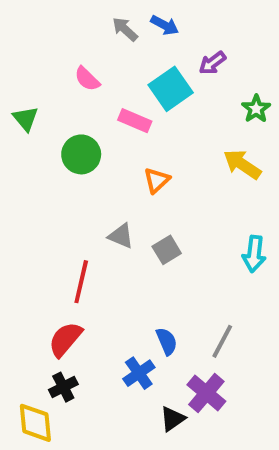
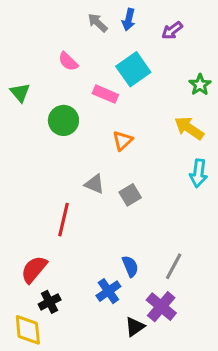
blue arrow: (165, 25) -> (129, 20), turned 75
purple arrow: (212, 63) -> (172, 30), moved
cyan arrow: (254, 254) -> (198, 173), moved
red semicircle: (65, 339) -> (34, 269), moved

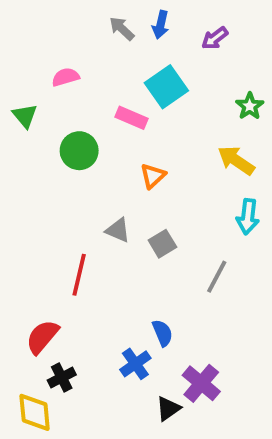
pink semicircle: (68, 61) -> (66, 77), moved, turned 120
gray line: (174, 266) -> (217, 277), moved

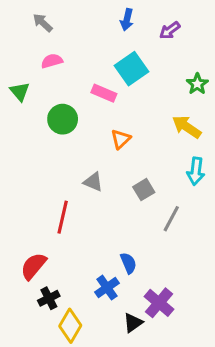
gray arrow: (122, 29) -> (43, 23), moved
gray square: (162, 244) -> (144, 190), moved
yellow diamond: (35, 412) -> (70, 326), moved, turned 36

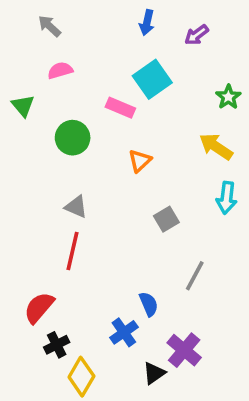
gray triangle: (93, 182) -> (76, 207), moved
gray line: (171, 219) -> (195, 276), moved

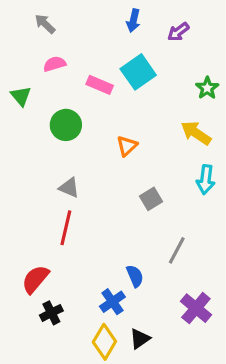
pink rectangle: (120, 108) -> (100, 85), moved
purple cross: (184, 350) -> (196, 308), moved
yellow diamond: (81, 377) -> (104, 342), moved

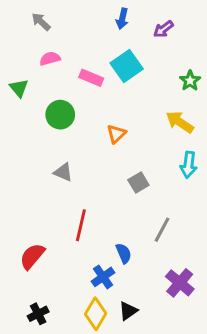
red line: (66, 228) -> (81, 225), moved
black cross: (51, 313) -> (38, 314), moved

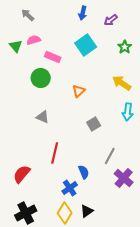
pink rectangle: (91, 78) -> (53, 57), moved
green star: (190, 81) -> (125, 47), moved
green triangle: (19, 88) -> (16, 46), moved
purple cross: (180, 283) -> (124, 178), moved
black cross: (38, 314) -> (26, 213), size x1.5

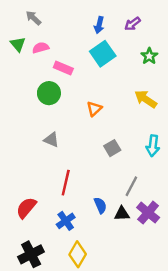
blue arrow: (83, 13) -> (99, 25), moved
green triangle: (16, 46) -> (18, 44), moved
cyan arrow: (128, 112) -> (153, 146), moved
blue cross: (70, 188) -> (66, 221), moved
black triangle: (87, 211) -> (122, 214), moved, turned 32

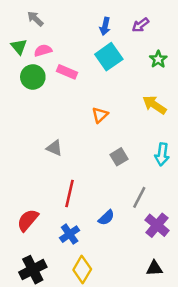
green circle: (49, 93) -> (33, 77), moved
blue semicircle: (100, 205) -> (106, 218), turned 70
black triangle: (122, 214) -> (154, 268), moved

